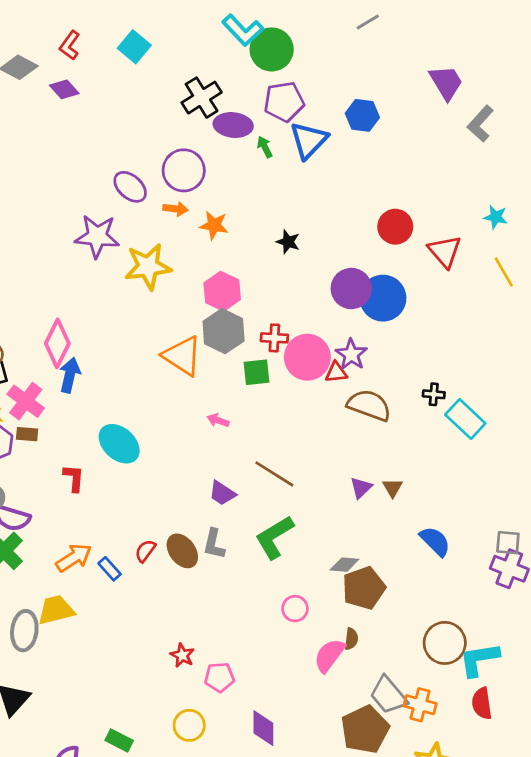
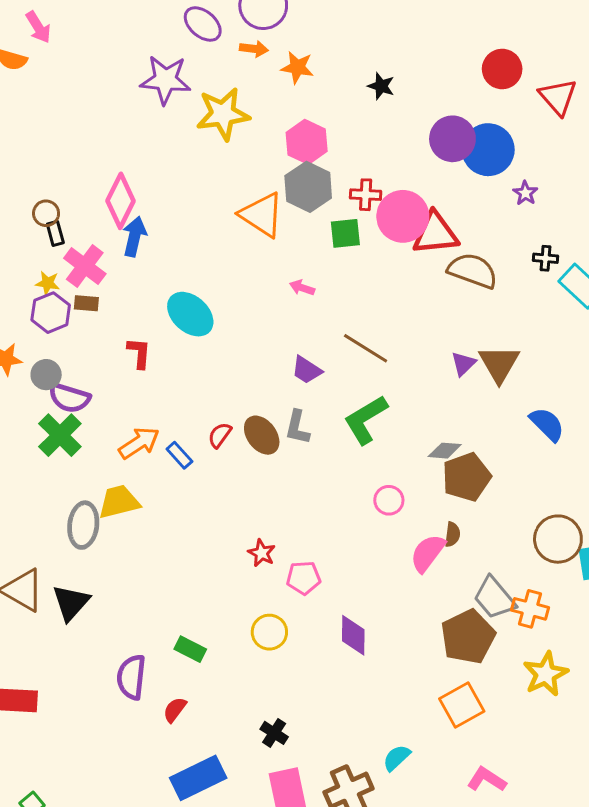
purple star: (351, 354) -> (525, 193), moved, size x0.7
red triangle: (336, 372) -> (435, 233), size x1.8
brown triangle: (393, 488) -> (499, 364), size x1.8

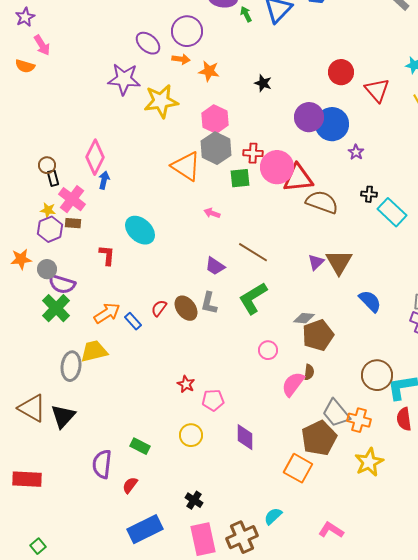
blue arrow: (134, 237) -> (104, 180), size x0.7
orange square: (462, 705) -> (298, 468), moved, turned -32

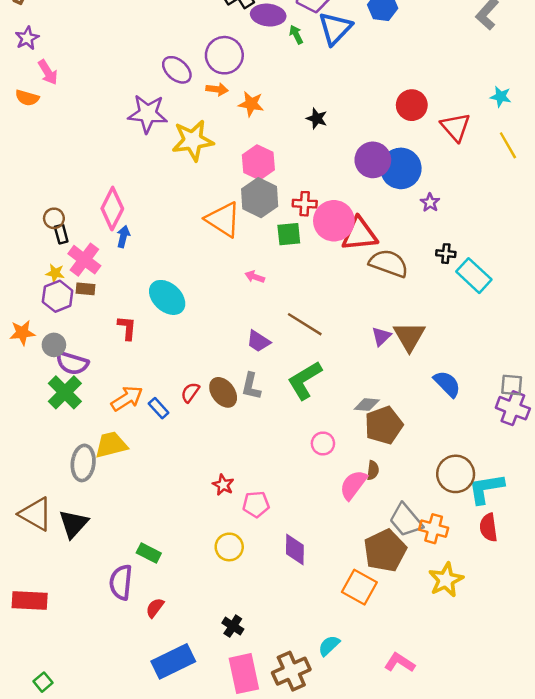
green rectangle: (140, 446) -> (149, 553), moved

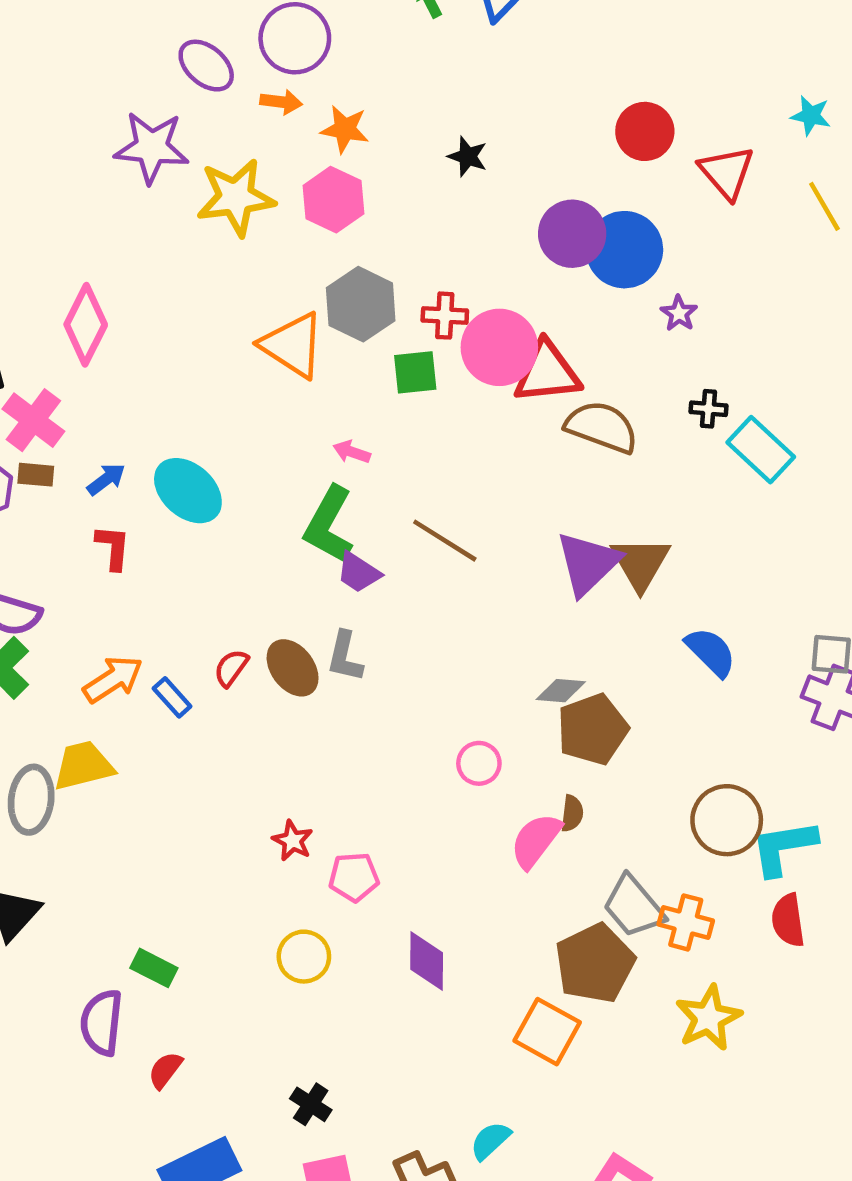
pink hexagon: (258, 162) -> (333, 200), moved
blue arrow: (123, 237) -> (106, 479), moved, turned 40
purple triangle: (381, 336) -> (588, 563), size x1.8
green L-shape: (305, 380) -> (329, 525), moved, turned -30

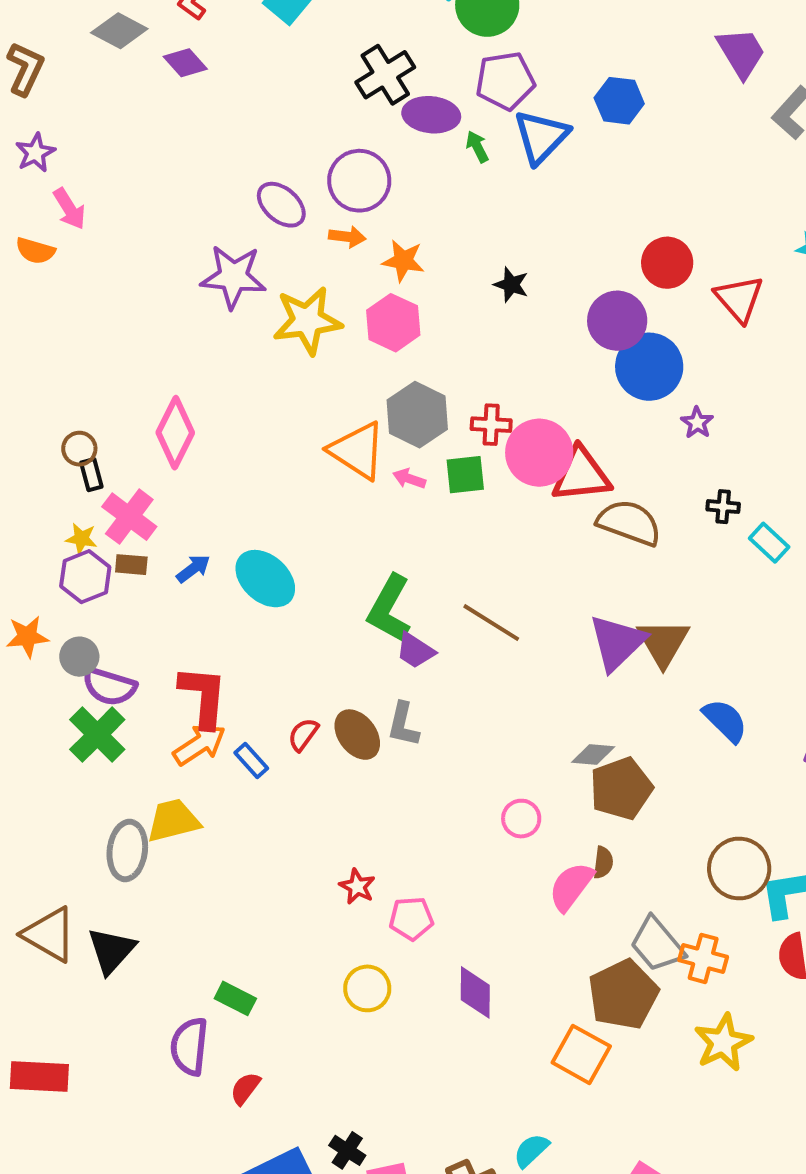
purple circle: (572, 234) -> (617, 321), moved
cyan rectangle: (761, 450) -> (769, 543), size x0.7
pink arrow: (352, 452) -> (409, 479), moved
red L-shape: (113, 547) -> (203, 697), moved, size x1.6
black cross: (311, 1104) -> (347, 1150), moved

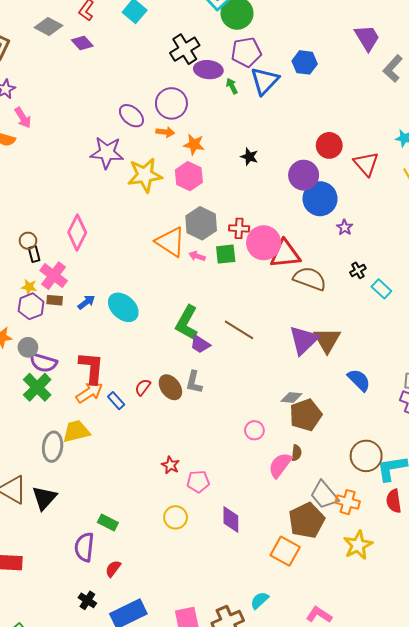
black cross: (723, 507) -> (358, 270), turned -35
black cross: (347, 1150) -> (87, 600), moved

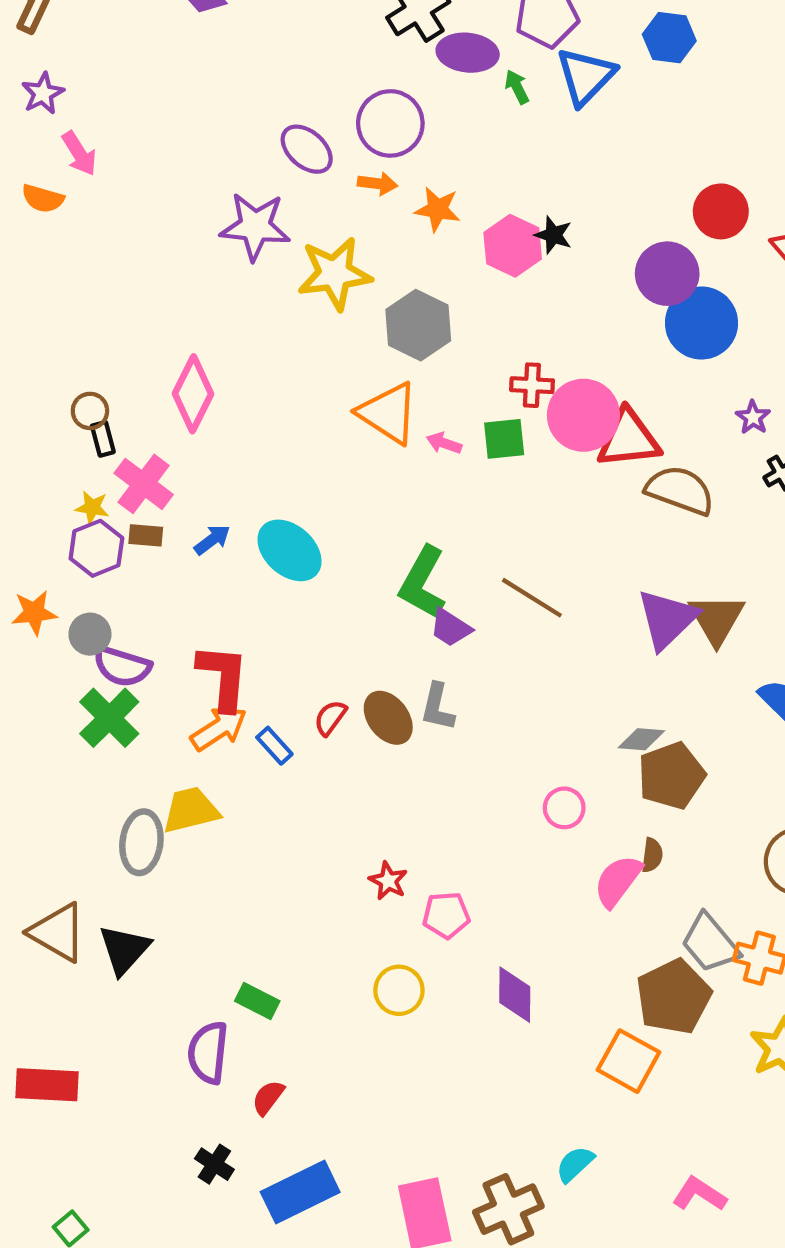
pink hexagon: (189, 176) -> (513, 246), moved
gray hexagon: (201, 223) -> (418, 325), moved
purple star: (345, 227) -> (753, 417), moved

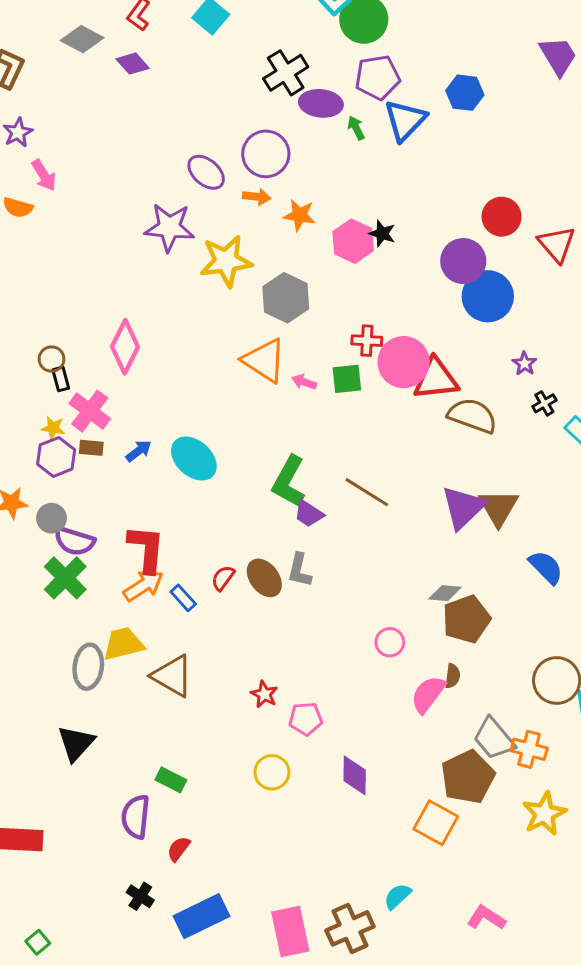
brown triangle: (58, 932) -> (172, 676), moved

